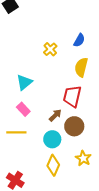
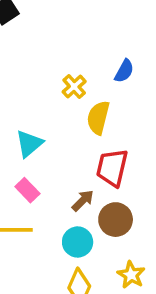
yellow semicircle: (81, 67) -> (98, 118), moved

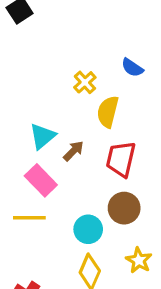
blue semicircle: (124, 71) -> (132, 68), turned 95
pink rectangle: (27, 190) -> (41, 180), size x1.4
brown arrow: (83, 201) -> (73, 151), moved

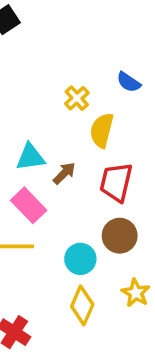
cyan triangle: (42, 136) -> (30, 157), turned 32

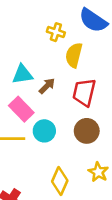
blue semicircle: (129, 82) -> (93, 20), size x1.6
yellow cross: (77, 98) -> (56, 32), turned -30
cyan circle: (80, 259) -> (44, 131), moved

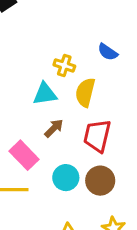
blue semicircle: (93, 20) -> (108, 52), size x0.6
cyan triangle: (22, 74) -> (45, 94), moved
cyan circle: (44, 131) -> (66, 178), moved

